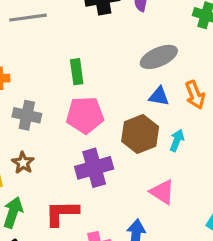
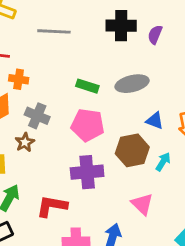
gray ellipse: (159, 57) -> (132, 84), moved
green rectangle: (77, 72) -> (87, 86), turned -75
brown star: (23, 163) -> (25, 142), moved

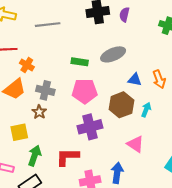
orange cross: (19, 79) -> (27, 65), turned 32

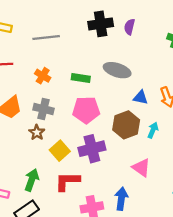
gray ellipse: (113, 54) -> (117, 70), turned 40
orange cross: (27, 65) -> (43, 76), moved
yellow square: (19, 132) -> (60, 151), moved, turned -30

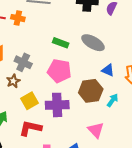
orange cross: (43, 76) -> (18, 18), moved, turned -32

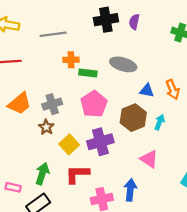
orange cross: (18, 18) -> (71, 60), moved
gray cross: (23, 62) -> (52, 104), turned -30
pink pentagon: (59, 71) -> (94, 104), turned -30

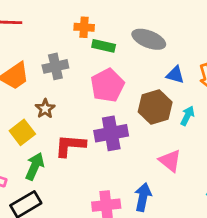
gray cross: (52, 104) -> (55, 66), moved
yellow square: (69, 144) -> (22, 132), moved
red L-shape: (77, 174) -> (70, 146), moved

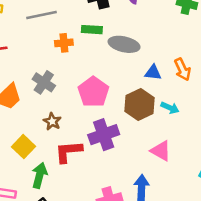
green rectangle: (104, 46) -> (92, 30), moved
gray cross: (55, 66) -> (44, 82), turned -35
brown star: (45, 109) -> (52, 121), moved
cyan arrow: (187, 116) -> (170, 108), turned 96

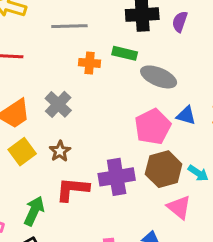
pink pentagon: (93, 92) -> (153, 127), moved
brown hexagon: (140, 104) -> (164, 169), moved
cyan arrow: (170, 108) -> (198, 173), moved
yellow square: (23, 147) -> (22, 152), moved

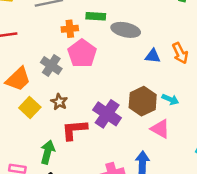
pink pentagon: (153, 127) -> (82, 54), moved
purple cross: (117, 177) -> (107, 114), turned -36

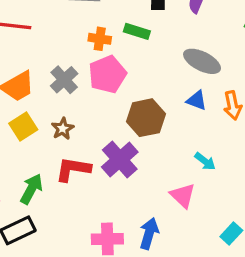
gray ellipse: (126, 30) -> (202, 61), moved
brown hexagon: (143, 101) -> (146, 118), moved

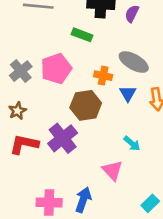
orange cross: (100, 39) -> (103, 76), moved
blue triangle: (197, 100) -> (128, 94), turned 36

